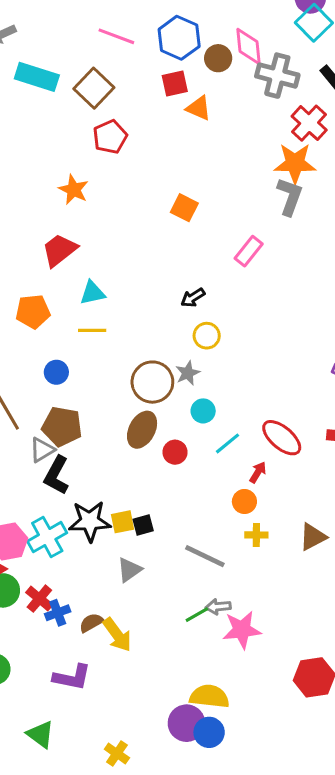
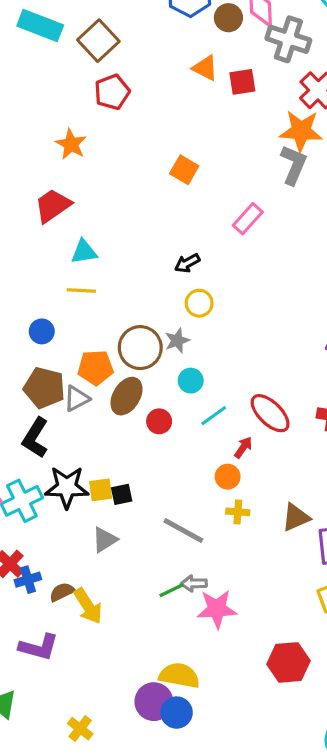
red square: (175, 83) -> (242, 82), moved
orange pentagon: (33, 312) -> (95, 368), moved
gray triangle: (42, 450) -> (77, 398), moved

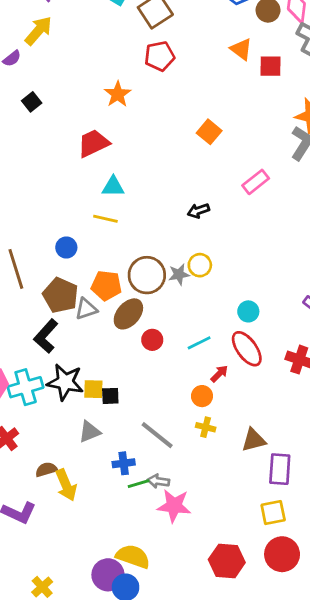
yellow circle: (199, 303) -> (200, 265), moved
cyan circle: (191, 381) -> (248, 311), moved
blue cross: (28, 580) -> (124, 463), moved

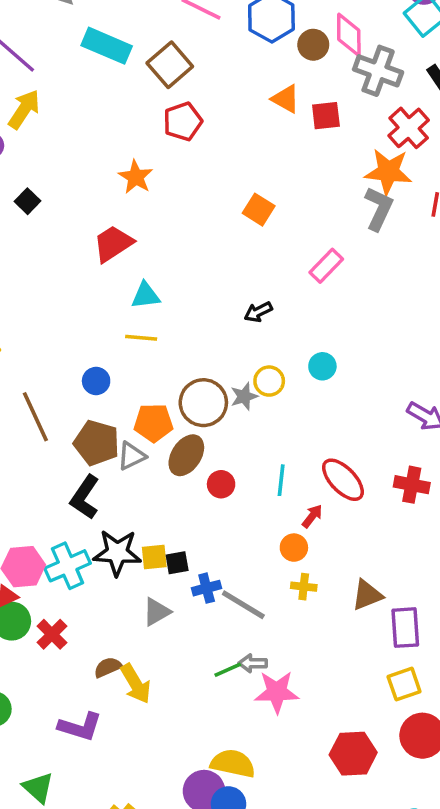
cyan circle: (248, 311) -> (322, 366), moved
cyan line: (199, 343) -> (281, 480), turned -50
blue cross: (124, 463) -> (207, 588), moved

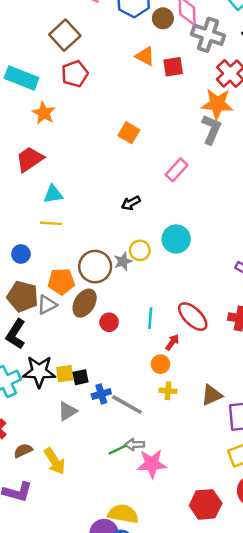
cyan rectangle: (107, 46) -> (22, 78), moved
cyan circle: (322, 366) -> (176, 239), size x1.5
brown semicircle: (108, 667) -> (23, 451), moved

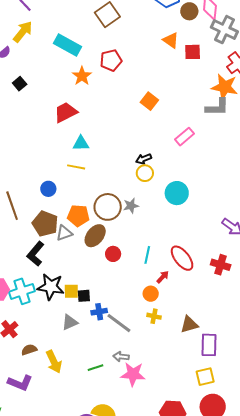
red pentagon: (75, 74) -> (111, 60), moved
gray L-shape: (211, 129) -> (217, 107), turned 60
yellow circle: (140, 250) -> (145, 173), moved
green line: (118, 450) -> (95, 368), moved

